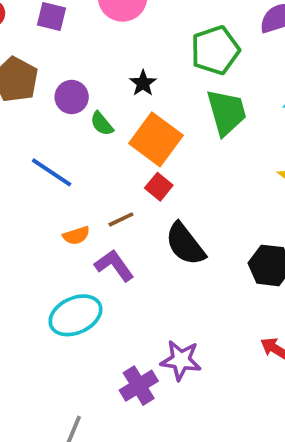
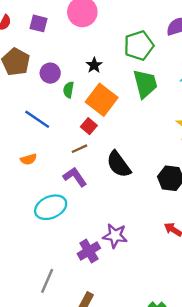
green semicircle: (102, 124) -> (68, 90), turned 49
red square: (159, 187) -> (89, 126), moved
orange semicircle: (76, 235) -> (29, 159), moved

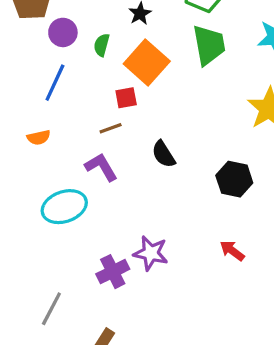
purple circle: (50, 73) -> (63, 32), moved
blue line: (37, 119) -> (55, 83), turned 76
red square: (89, 126) -> (126, 98), turned 35
black semicircle: (119, 164) -> (163, 154), size x0.7

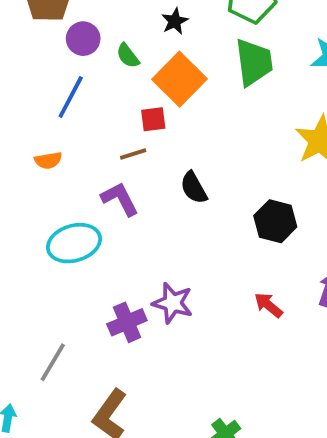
green semicircle: (102, 45) -> (128, 56), turned -55

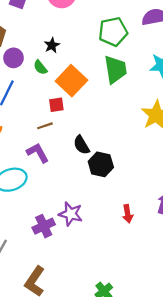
black star: (175, 21) -> (52, 45), moved
black hexagon: (275, 221) -> (101, 164), moved
red arrow: (268, 305) -> (128, 214), turned -138

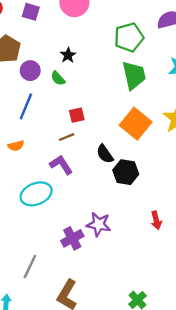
orange square: (71, 81) -> (136, 124), moved

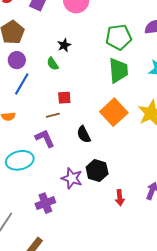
purple circle: (30, 71) -> (17, 60), moved
black hexagon: (126, 172) -> (97, 170), moved
purple star: (99, 224) -> (72, 178), moved

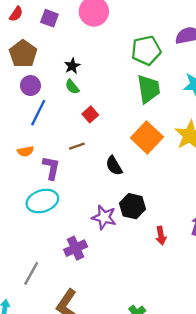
black star: (64, 45) -> (72, 66), moved
red square: (64, 98) -> (90, 114), moved, turned -32
purple L-shape: (45, 138) -> (51, 168), moved, turned 40

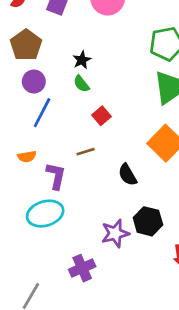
purple star: (104, 217) -> (115, 233), turned -30

